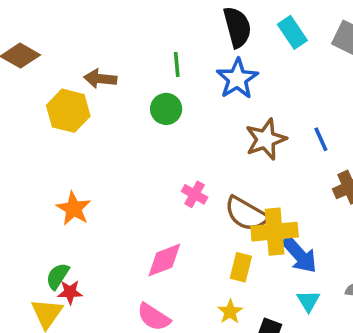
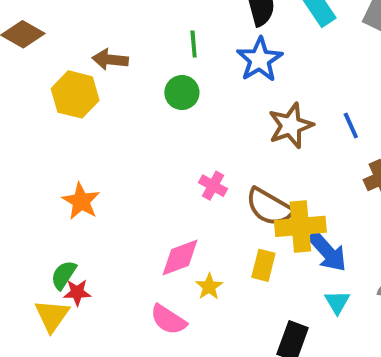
yellow star: (230, 312) -> (209, 287), moved

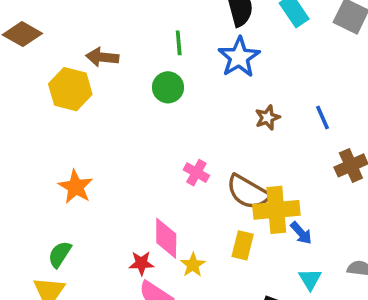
brown star: (291, 126) -> (267, 118), size x0.6
blue arrow: (328, 252) -> (301, 233), size x0.6
pink diamond: (180, 257) -> (166, 238), turned -69
red star: (77, 292) -> (141, 263), moved

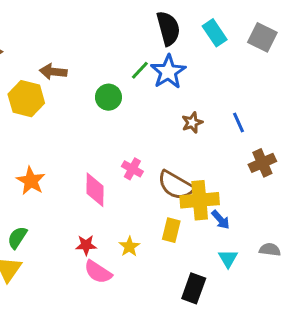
green line: (179, 43) -> (140, 70), moved, turned 48
pink diamond: (166, 238) -> (95, 190), moved

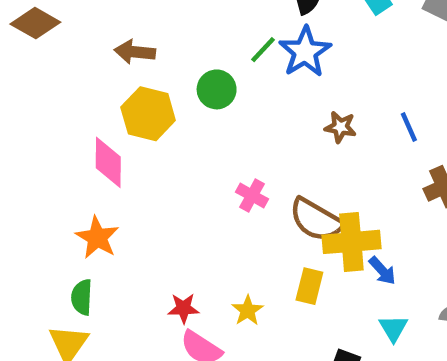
yellow hexagon: (26, 99) -> (148, 114), moved
brown star: (192, 123) -> (340, 127), turned 30
orange star: (31, 181) -> (97, 238), moved
pink diamond: (95, 190) -> (108, 162), moved
green semicircle: (17, 238) -> (82, 297), turned -30

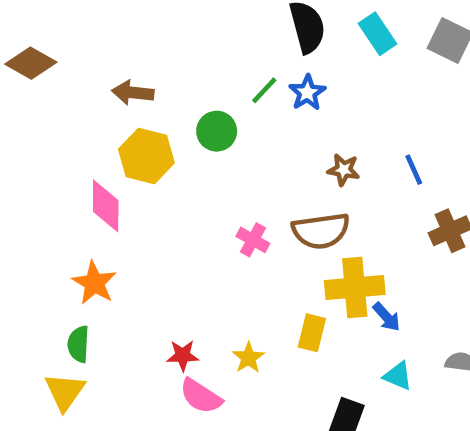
blue star: (305, 52) -> (307, 93), size x0.7
brown semicircle: (316, 220) -> (321, 231), moved, turned -38
cyan triangle: (393, 328) -> (398, 376), turned -36

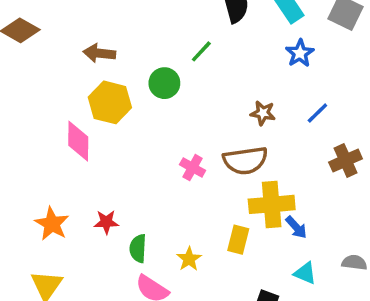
blue star: (307, 93) -> (300, 53), moved
blue line: (414, 170) -> (317, 113), turned 70
orange star: (94, 283) -> (52, 224), moved
green semicircle: (78, 344) -> (138, 248), moved
red star: (183, 355) -> (106, 222), moved

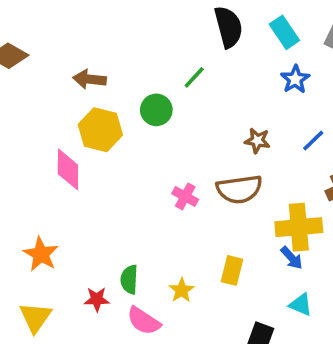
yellow cross: (272, 204) -> (299, 227), moved
red star: (106, 222) -> (97, 299), moved

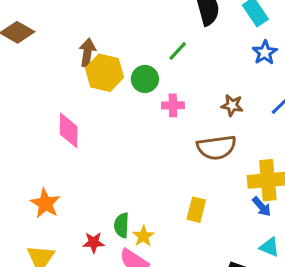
brown arrow: (90, 79) -> (87, 53), turned 92
yellow hexagon: (100, 130) -> (104, 73), moved
pink cross: (185, 196) -> (173, 105), moved, turned -30
yellow rectangle: (232, 270) -> (196, 210), moved
yellow star: (182, 290) -> (143, 236), moved

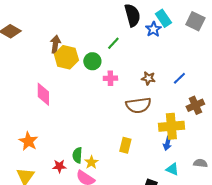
blue star: (265, 53) -> (153, 29), moved
blue arrow: (262, 207) -> (167, 143), turned 56

